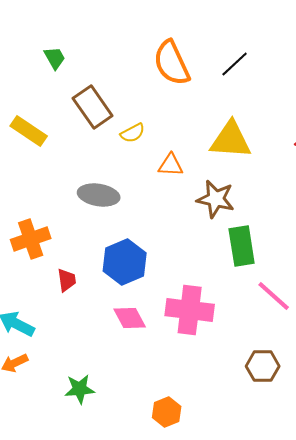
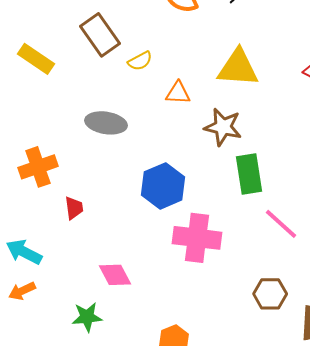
blue hexagon: (125, 262) -> (163, 186), moved
pink diamond: (130, 318) -> (115, 275), moved

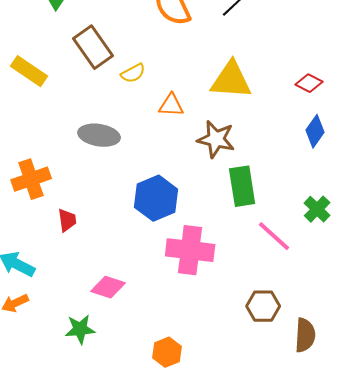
pink diamond: (115, 275) -> (108, 287), turned -44

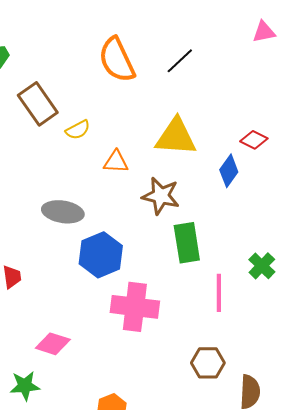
blue diamond: (315, 131) -> (229, 171), moved
gray ellipse: (99, 135) -> (63, 212), moved
pink line: (274, 236) -> (219, 293), turned 48

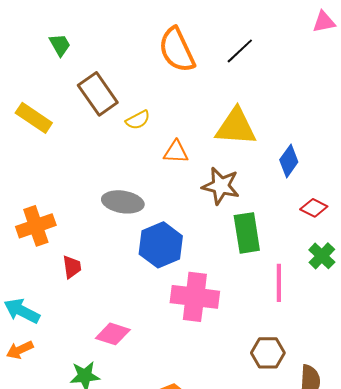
red diamond: (254, 140) -> (314, 208), moved

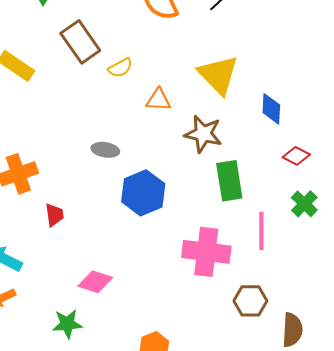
yellow triangle: (236, 127) -> (218, 75), turned 42
blue diamond: (289, 161) -> (271, 109), turned -32
gray ellipse: (123, 202) -> (105, 150), size x0.7
pink cross: (195, 297) -> (206, 252), moved

